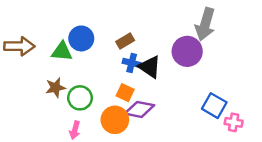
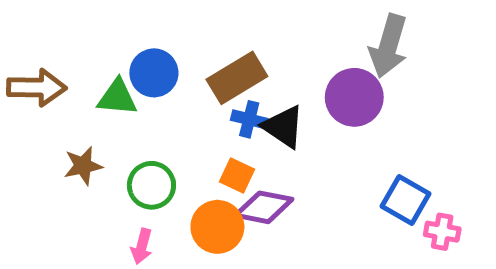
brown rectangle: (125, 41) -> (237, 78), size x1.6
brown star: (55, 88) -> (83, 166), moved

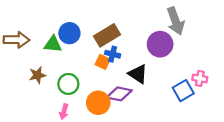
gray arrow: (388, 46) -> (176, 21), turned -36
black triangle: (283, 127) -> (138, 74), moved
orange square: (237, 176) -> (103, 62), moved
blue square: (406, 200) -> (183, 91), turned 30
pink cross: (442, 232) -> (200, 78), moved

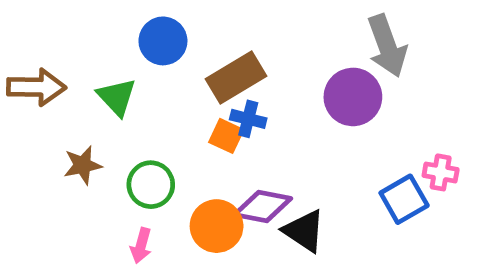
blue circle: (69, 33) -> (163, 41), moved
green triangle: (53, 44) -> (117, 97), turned 42
black triangle: (138, 74) -> (304, 231), moved

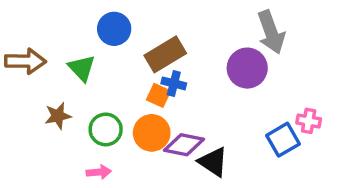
orange circle: (217, 226) -> (152, 133), moved
pink arrow: (141, 246) -> (99, 172), turned -110

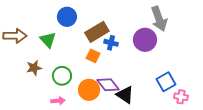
blue cross: (174, 83) -> (111, 43), moved
pink cross: (309, 121) -> (181, 97), moved
orange circle: (152, 133) -> (89, 90), moved
purple diamond: (184, 145) -> (108, 85), turned 40

